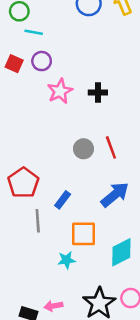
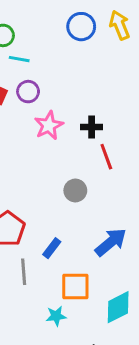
red line: (111, 147) -> (106, 157), moved

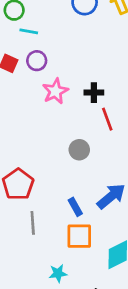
blue rectangle: (52, 248) -> (75, 207), moved, turned -66
cyan star: (56, 316) -> (58, 273), moved

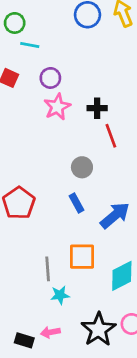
purple circle: (37, 61) -> (50, 78), moved
blue rectangle: (75, 207) -> (76, 203), moved
gray line: (33, 223) -> (48, 269), moved

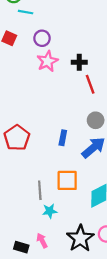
gray circle: (82, 167) -> (96, 120), moved
blue rectangle: (76, 203) -> (63, 138), turned 40
pink arrow: (50, 332) -> (42, 241), turned 72

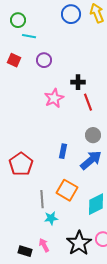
pink star: (47, 61) -> (54, 98), moved
red pentagon: (17, 138) -> (21, 164), moved
orange square: (67, 180) -> (67, 190), turned 30

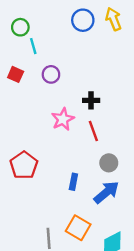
cyan line: (29, 36) -> (33, 46), turned 64
red line: (88, 102) -> (93, 131), moved
red pentagon: (21, 164) -> (24, 165), moved

